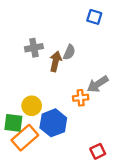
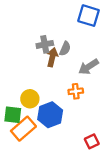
blue square: (94, 17) -> (89, 16), size x1.5
gray cross: (34, 48) -> (45, 44), moved
gray arrow: (98, 84) -> (89, 67), moved

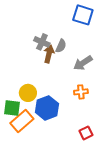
gray cross: (45, 44) -> (42, 42), turned 35
orange cross: (76, 91) -> (81, 92), moved

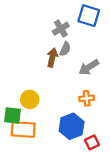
gray cross: (42, 42) -> (61, 29), moved, turned 35
blue hexagon: (47, 108) -> (72, 126), moved
orange rectangle: (22, 121) -> (23, 129), turned 45

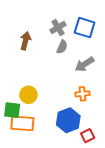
blue square: (89, 16) -> (85, 28), moved
brown arrow: (52, 58) -> (25, 41), moved

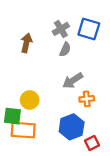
gray arrow: (85, 64) -> (73, 81), moved

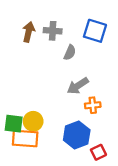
gray cross: (61, 29) -> (53, 31), moved, turned 35
brown arrow: (26, 43) -> (29, 32), moved
yellow circle: (30, 100) -> (33, 121), moved

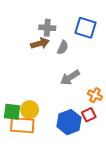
brown arrow: (29, 32) -> (40, 43), moved, turned 60
orange cross: (93, 105) -> (95, 95), moved, turned 32
red square: (98, 152) -> (89, 115), moved

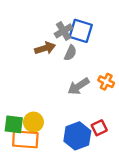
gray cross: (47, 28) -> (63, 31), moved, turned -35
blue square: (86, 28) -> (81, 31), moved
orange cross: (95, 95) -> (106, 82), moved

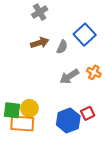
gray cross: (63, 31) -> (40, 12), moved
blue square: (81, 31) -> (85, 35), moved, turned 30

